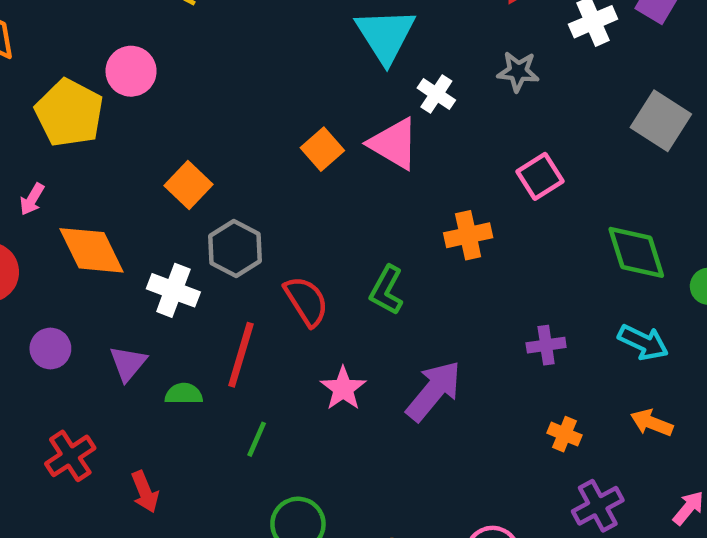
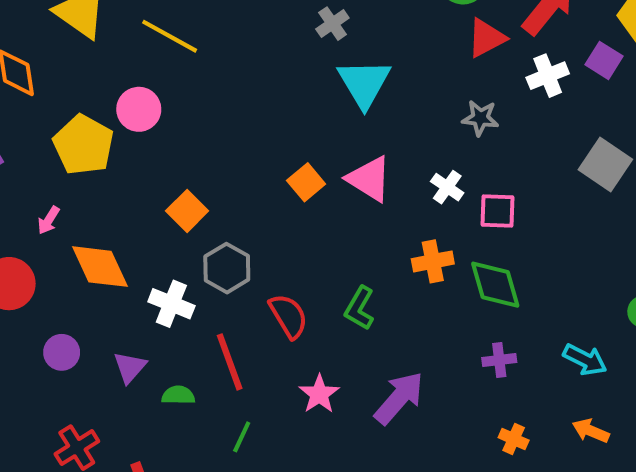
white cross: (436, 94) -> (447, 187), moved
pink square: (540, 176) -> (498, 211), turned 33
green diamond: (636, 252) -> (495, 285), moved
red line: (241, 355) -> (230, 362), turned -38

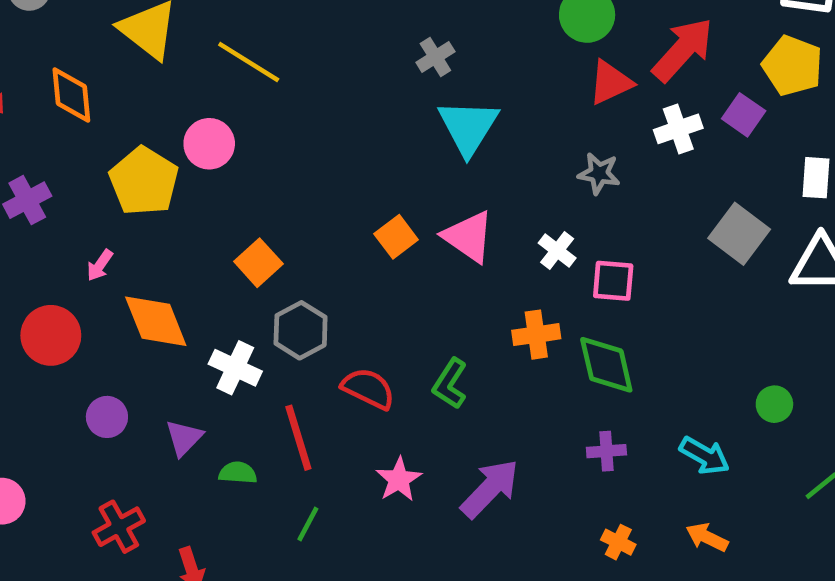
red semicircle: (289, 316) -> (368, 389), turned -36

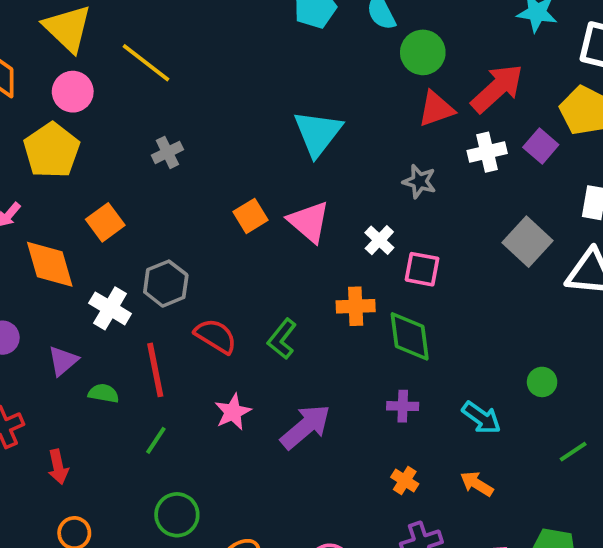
gray cross: (435, 57) -> (167, 152), moved
pink circle: (209, 144) -> (73, 92), moved
orange square: (258, 263) -> (105, 222), moved

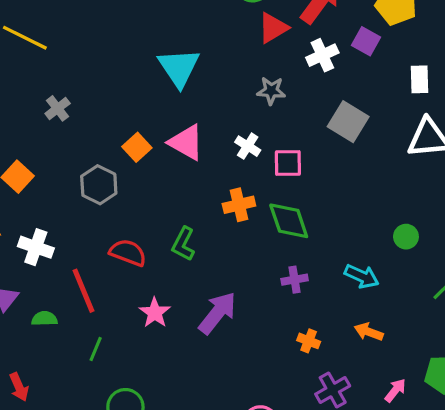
gray square: (528, 242) -> (348, 122), moved
gray hexagon: (166, 284) -> (99, 185), moved

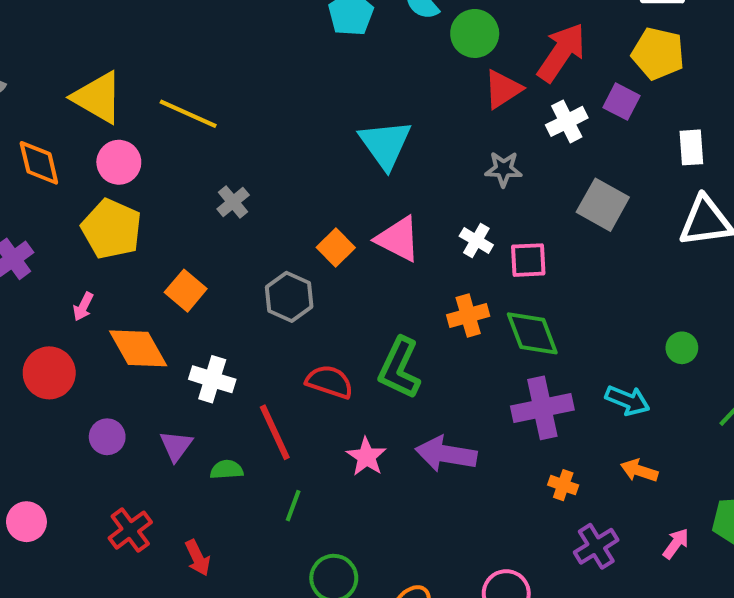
green L-shape: (183, 244) -> (399, 368), size x1.4
purple cross: (295, 280) -> (542, 408), size x1.8
purple arrow: (217, 313) -> (446, 454), turned -117

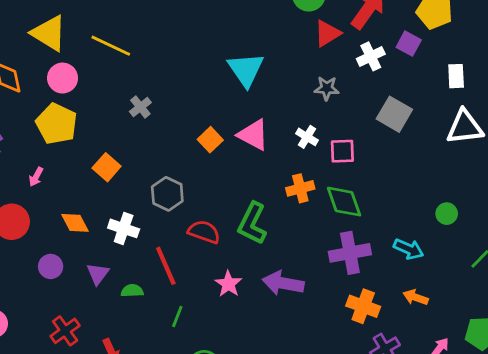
gray hexagon: (289, 297) -> (167, 194), moved
orange diamond: (138, 348) -> (75, 223), moved, size x0.7
orange cross: (563, 485) -> (363, 306), size x1.6

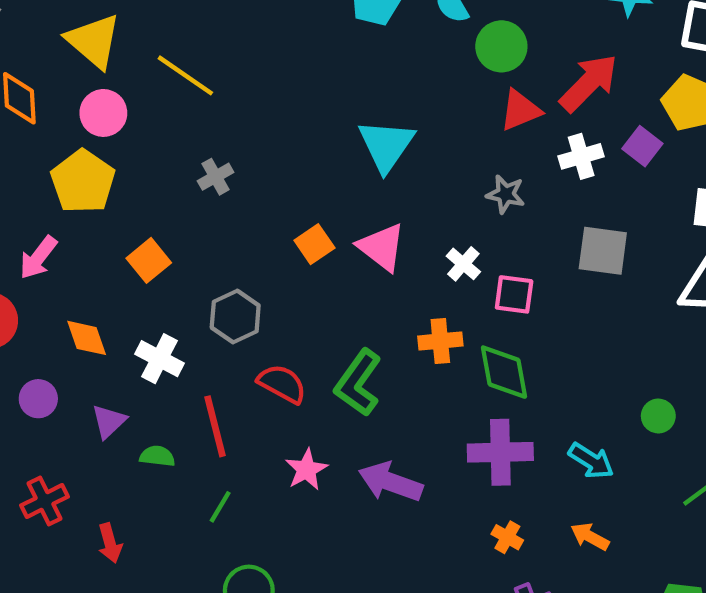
gray square: (394, 114) -> (603, 251), turned -32
pink arrow: (36, 177) -> (38, 258), size x1.5
orange cross: (363, 306) -> (507, 537), size x0.6

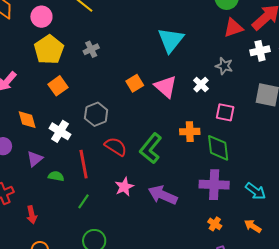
yellow pentagon: (83, 182) -> (49, 50), moved
white cross: (463, 264) -> (201, 85), moved

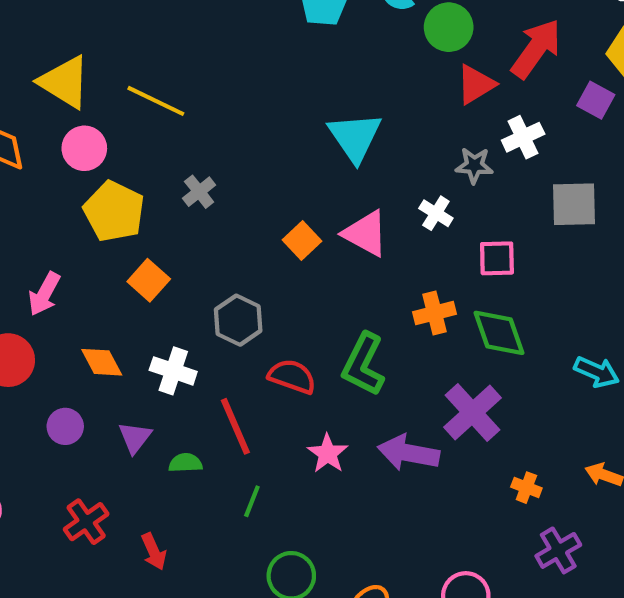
white cross: (260, 51) -> (523, 137), moved
purple cross: (214, 185) -> (472, 413), moved, turned -32
cyan arrow: (256, 191) -> (597, 372), moved

